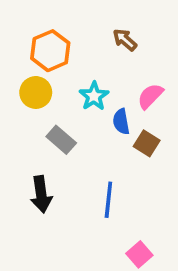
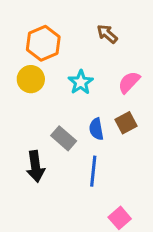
blue semicircle: (121, 122) -> (96, 129), moved
gray rectangle: (61, 140) -> (64, 138), moved
brown square: (147, 143) -> (126, 123), turned 30

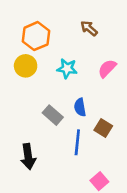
cyan star: (81, 82) -> (67, 68), turned -30
brown square: (126, 123) -> (103, 128), moved, turned -30
black arrow: (35, 166) -> (28, 157), moved

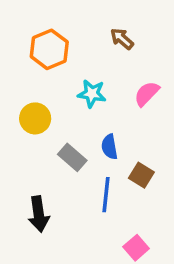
yellow circle: (26, 66) -> (35, 118), moved

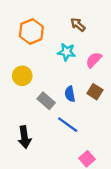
cyan star: (92, 94) -> (67, 52), moved
brown square: (141, 175) -> (95, 92), moved
blue line: (106, 195) -> (68, 125), turned -60

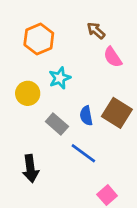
cyan star: (67, 52) -> (60, 78), moved, turned -30
pink semicircle: (94, 60) -> (113, 57), moved, turned -78
brown square: (95, 92) -> (117, 113), size x1.5

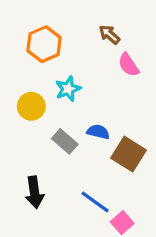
brown square: (117, 113) -> (129, 154), moved
blue semicircle: (86, 116) -> (98, 132), turned 114
blue line: (83, 153) -> (95, 202), moved

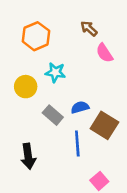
cyan star: (68, 89) -> (55, 72), turned 30
blue semicircle: (98, 132) -> (80, 107), turned -30
blue line: (95, 202) -> (77, 143), moved, turned 50

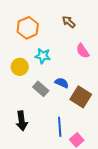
pink semicircle: (104, 53) -> (83, 51), moved
blue semicircle: (80, 107) -> (62, 83), turned 40
blue line: (77, 143) -> (60, 127), moved

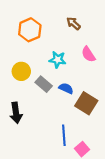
cyan star: (43, 56) -> (58, 60), moved
gray rectangle: (41, 89) -> (44, 84), moved
black arrow: (22, 121) -> (16, 113), moved

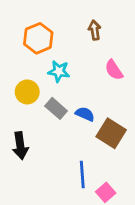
brown arrow: (73, 23) -> (95, 30), turned 40
cyan star: (58, 60) -> (59, 71), moved

